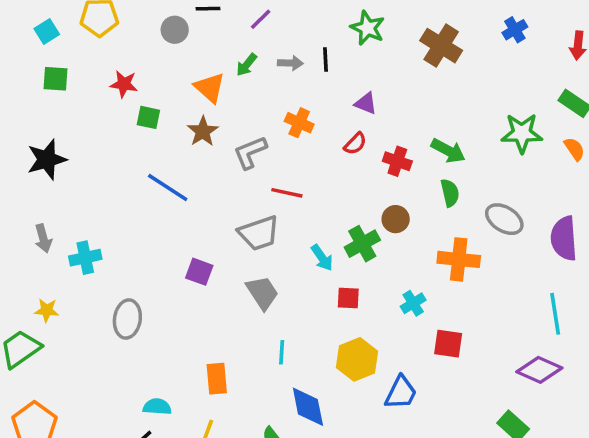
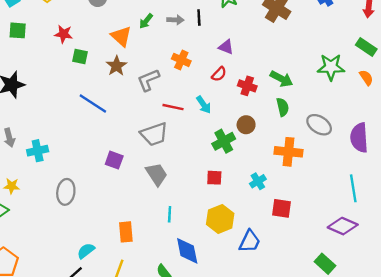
cyan arrow: (322, 258) -> (204, 105), moved
cyan semicircle: (157, 407) -> (86, 251), turned -42

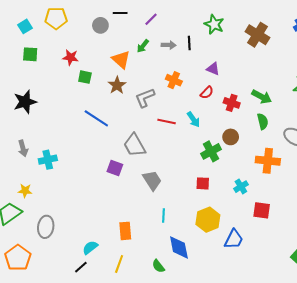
gray trapezoid: (154, 134) -> (135, 145), moved, turned 80
gray ellipse: (66, 192) -> (46, 227), moved

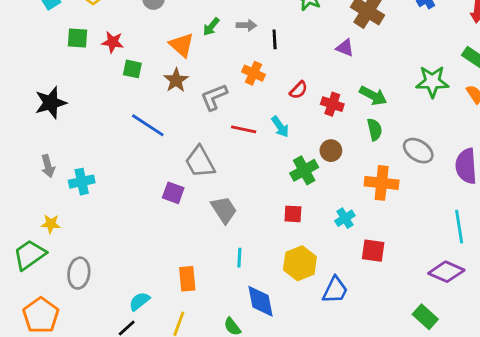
black line: (189, 43) -> (275, 39), moved
green square: (30, 54) -> (77, 38), moved
purple triangle: (213, 69) -> (345, 48), moved

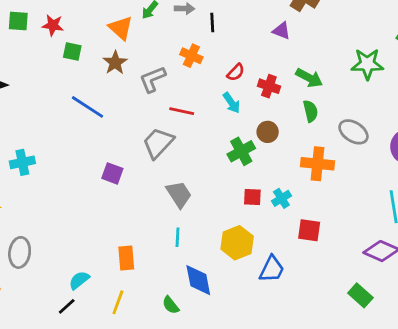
cyan arrow: (280, 127) -> (232, 103), moved
gray trapezoid: (200, 162) -> (158, 143), moved, turned 72
gray trapezoid: (224, 210) -> (179, 194), moved
red square: (293, 214) -> (252, 197), moved

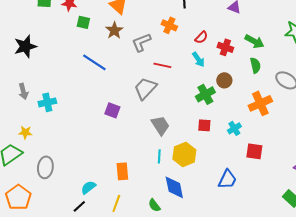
orange cross: (317, 164) -> (260, 103), turned -30
red square: (252, 197) -> (204, 125), moved
yellow hexagon: (237, 243) -> (184, 154), moved

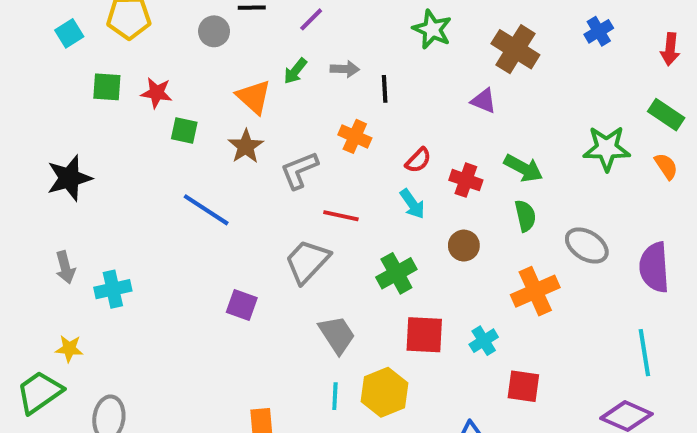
green cross: (205, 94) -> (396, 273), moved
red square: (204, 125) -> (424, 335), size x1.5

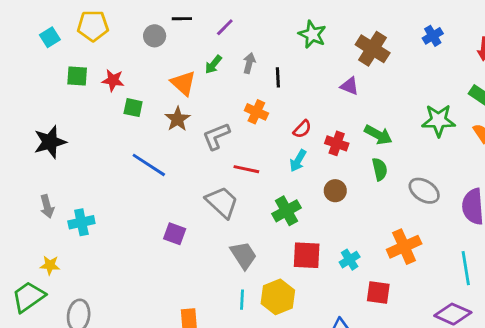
gray arrow: (345, 69) -> (249, 63), turned -78
cyan arrow: (412, 204) -> (298, 161), turned 65
gray trapezoid: (307, 261) -> (222, 202), turned 90
orange cross: (535, 291) -> (404, 247), moved

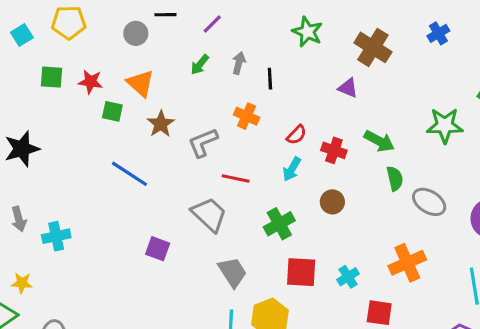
orange triangle: (183, 83) -> (140, 83), moved
green semicircle: (380, 169) -> (395, 178), moved

